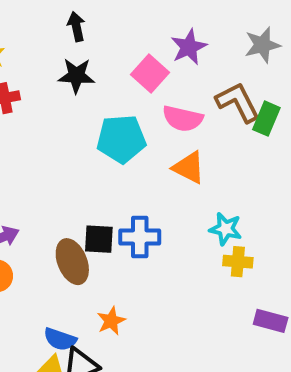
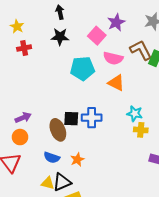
blue semicircle: (60, 339) -> (52, 158), moved

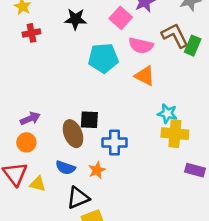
blue cross: (92, 118) -> (115, 142), moved
yellow cross: (141, 130) -> (175, 134), size x1.5
yellow triangle: (48, 183) -> (38, 184), moved

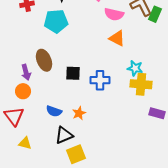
cyan pentagon: (103, 58) -> (56, 21), moved
purple arrow: (30, 119) -> (26, 72), turned 98
brown ellipse: (73, 134) -> (44, 60), moved
blue cross: (115, 142) -> (100, 80), moved
yellow triangle: (38, 184) -> (25, 143), moved

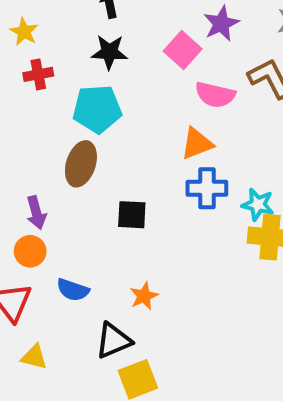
orange triangle: (117, 38) -> (197, 144), moved, turned -48
brown ellipse: (44, 60) -> (81, 164), moved, turned 40
blue cross: (100, 80) -> (207, 188), moved
blue semicircle: (54, 111) -> (73, 290), moved

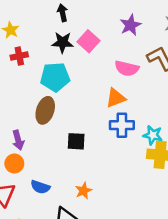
pink square: (183, 50) -> (88, 41), moved

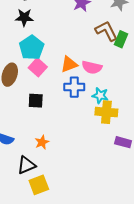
pink square: (88, 41) -> (38, 67), moved
pink semicircle: (127, 68) -> (92, 67), moved
cyan pentagon: (55, 77) -> (32, 48), moved, turned -30

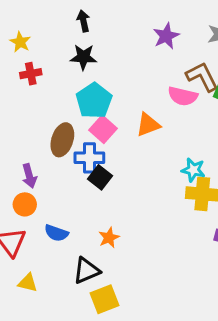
pink semicircle: (92, 67) -> (183, 96), moved
blue cross: (74, 87) -> (89, 158), moved
black square: (36, 101) -> (100, 177), turned 35

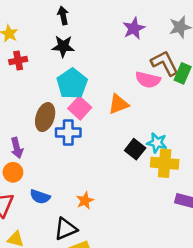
black square: (100, 177) -> (135, 149), moved

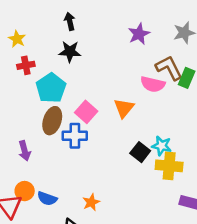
cyan pentagon: (72, 84) -> (51, 88), moved
orange triangle: (118, 104) -> (124, 108), turned -30
orange circle: (13, 172) -> (25, 191), moved

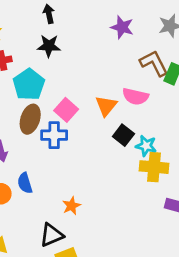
purple star: (139, 34) -> (122, 27), turned -30
pink semicircle: (153, 84) -> (135, 96), moved
black square: (140, 152) -> (123, 135), moved
blue semicircle: (47, 199) -> (25, 183), moved, turned 54

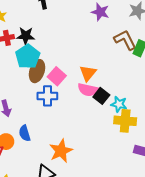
black star: (49, 46) -> (26, 36), moved
pink semicircle: (135, 96) -> (88, 90), moved
brown ellipse: (30, 119) -> (37, 71), moved
orange star: (71, 206) -> (61, 151), size x1.6

